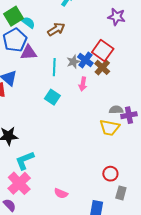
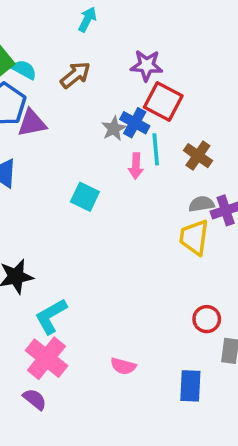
purple star: (117, 17) -> (147, 65), moved
cyan line: (54, 67) -> (156, 149), moved
brown cross: (102, 67) -> (198, 156), moved
yellow trapezoid: (110, 128) -> (194, 237), turned 95

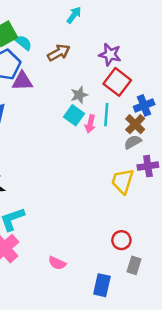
blue cross: (135, 123) -> (144, 105), moved, turned 30
cyan square: (85, 197) -> (74, 115), moved
gray semicircle: (201, 204) -> (133, 142), moved, turned -30

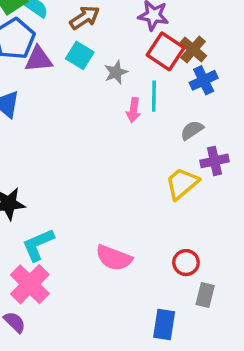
cyan square: (74, 115) -> (80, 55), moved
brown cross: (135, 124) -> (193, 49), moved
yellow trapezoid: (123, 181) -> (182, 184), turned 36
pink semicircle: (57, 263) -> (114, 258), moved, size x1.5

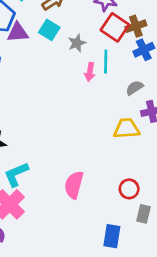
brown cross: (193, 49) -> (136, 26), turned 30
yellow trapezoid: (182, 184) -> (127, 128), turned 36
pink semicircle: (114, 258) -> (74, 185), turned 84

